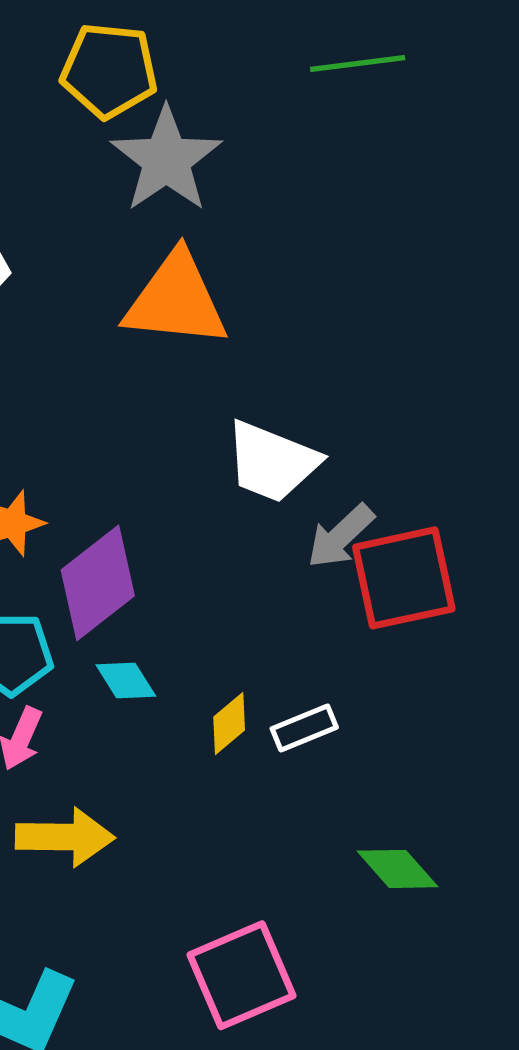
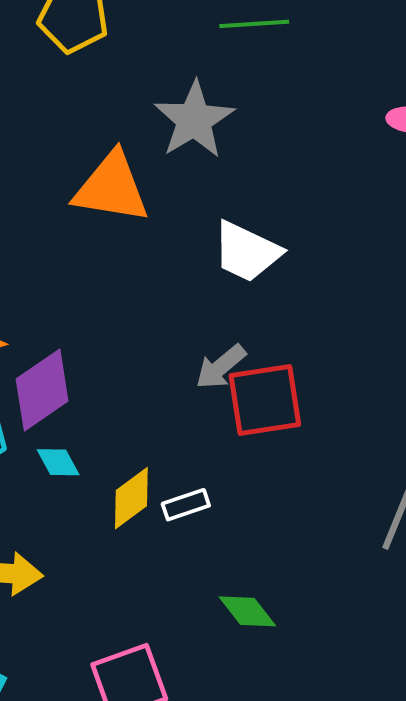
gray star: (166, 160) -> (194, 120), moved
white trapezoid: (272, 462) -> (247, 252), moved
yellow diamond: (229, 723) -> (131, 498), size x1.4

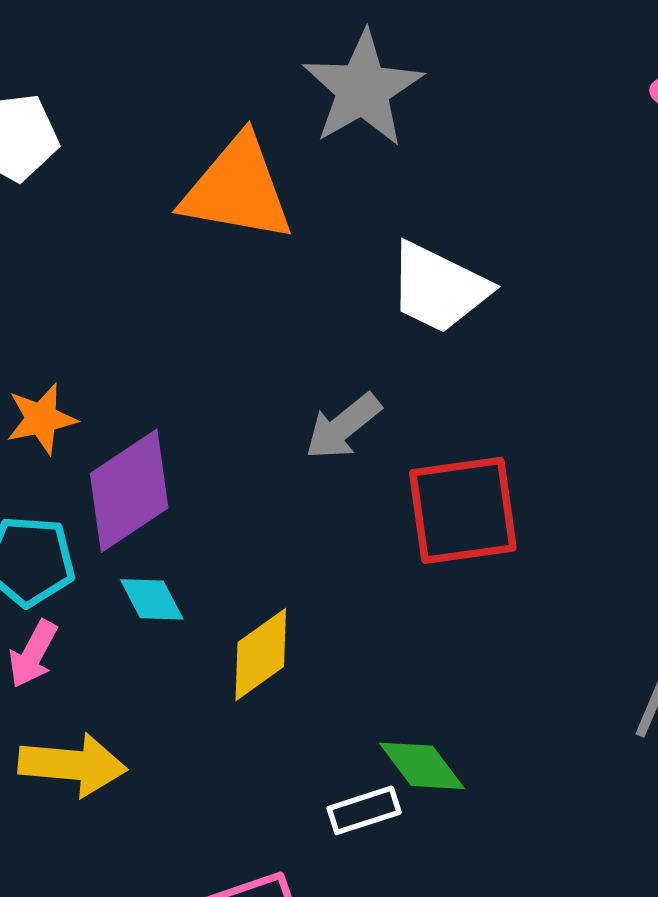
gray arrow: (221, 367) -> (343, 426), moved
white rectangle: (186, 505) -> (364, 810), moved
green diamond: (247, 611) -> (422, 766), moved

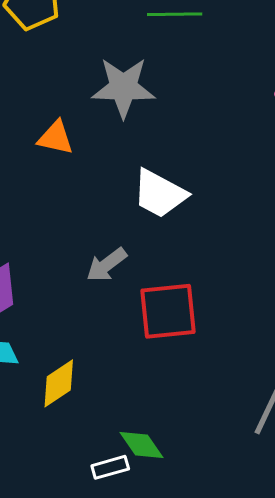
gray star: (363, 89) -> (123, 87), turned 30
orange triangle: (237, 189) -> (55, 138), size x0.6

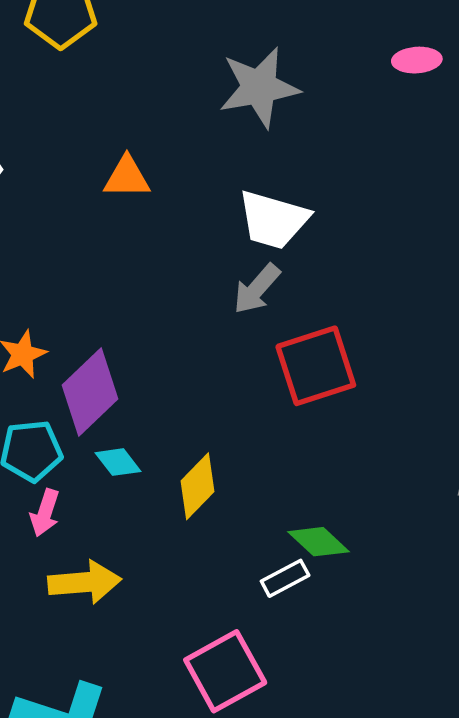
gray star: (123, 87) -> (259, 87), moved
gray arrow: (106, 265) -> (257, 289), moved

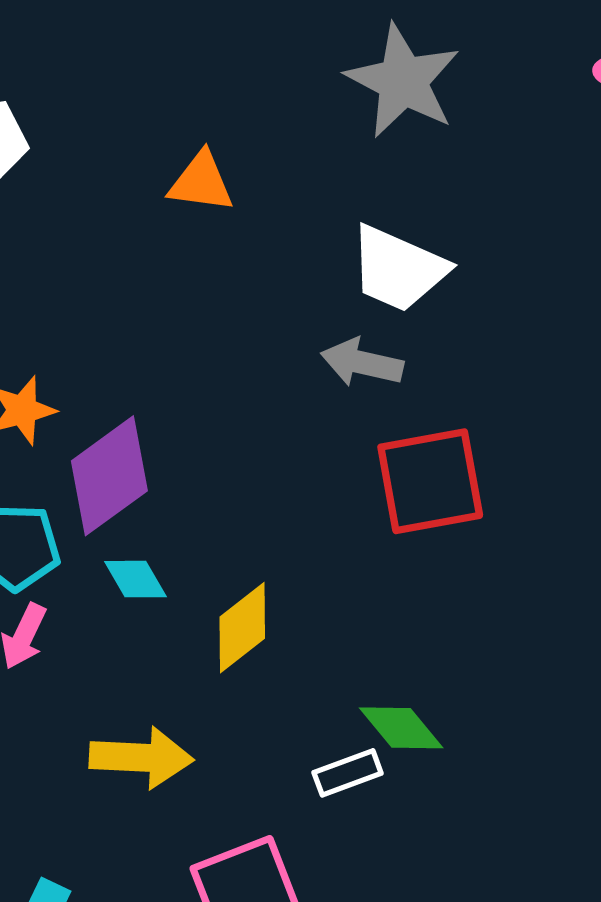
gray star: (259, 87) -> (403, 81), turned 30
gray arrow: (257, 289) -> (362, 363), turned 54
yellow arrow: (85, 582) -> (141, 757), moved

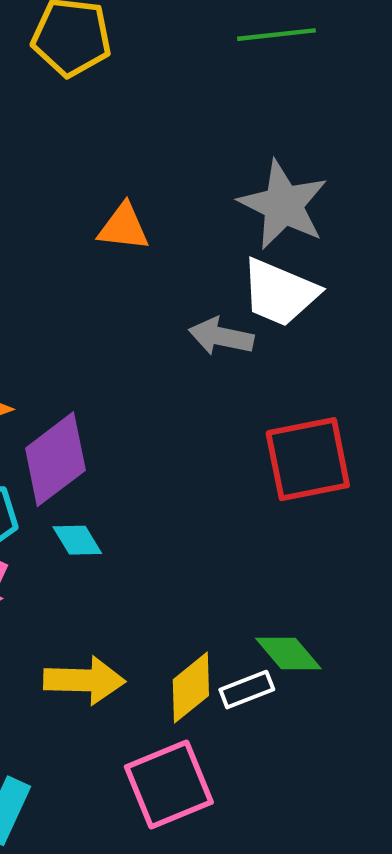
gray star: (403, 81) -> (283, 205), moved
gray arrow: (362, 363) -> (221, 336), moved
yellow diamond: (242, 628) -> (191, 688), moved

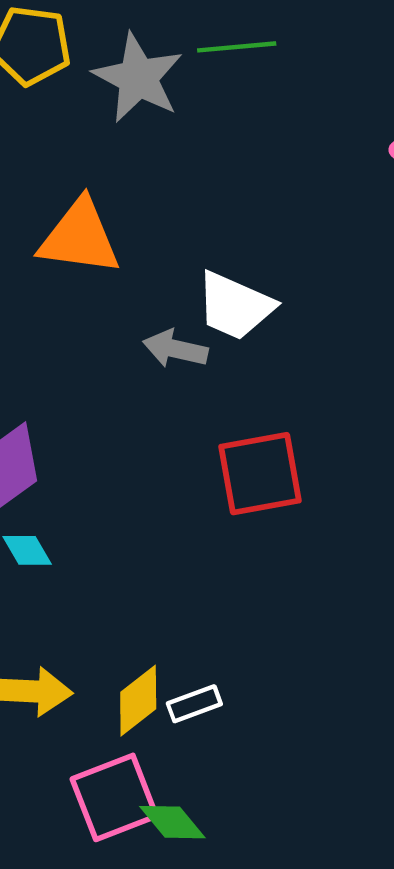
gray star: (283, 205) -> (138, 78), moved
orange triangle: (124, 227) -> (80, 237), size x1.6
green diamond: (288, 653) -> (172, 822), moved

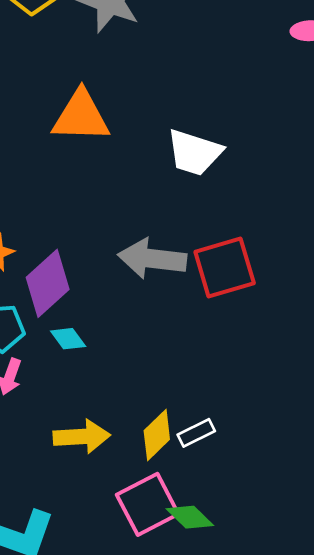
gray arrow: (175, 349) -> (152, 259), moved, size x1.5

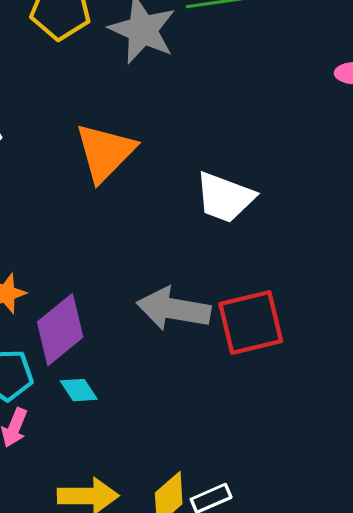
orange triangle: (81, 116) -> (105, 152), turned -50

